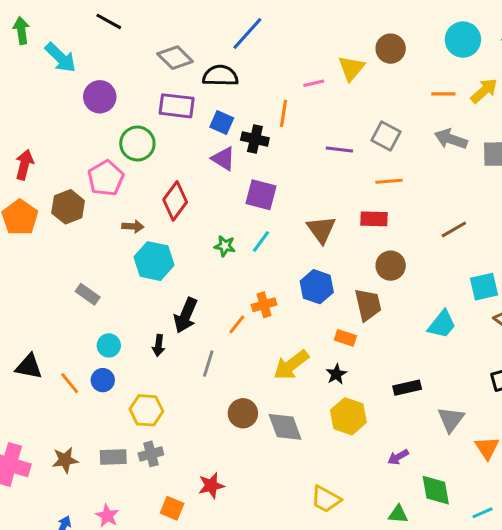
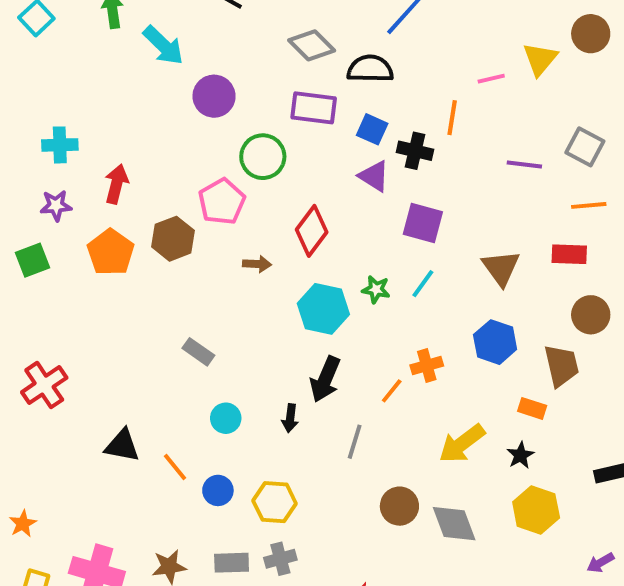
cyan hexagon: (154, 261) -> (323, 309), moved
blue circle: (103, 380) -> (218, 490), moved

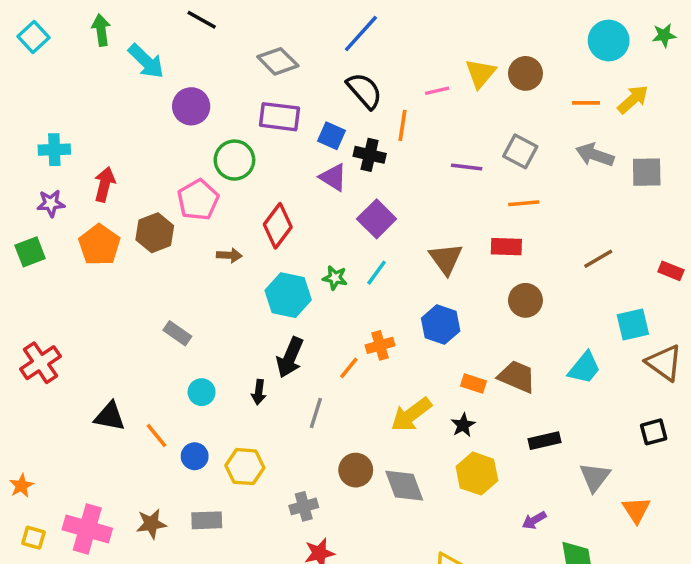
brown circle: (591, 34) -> (525, 73), moved
black semicircle: (370, 69) -> (364, 91), moved, turned 48
purple square: (423, 223) -> (377, 219), turned 30
brown trapezoid: (561, 366) -> (517, 377), moved, turned -54
gray cross: (280, 559) -> (304, 506), moved

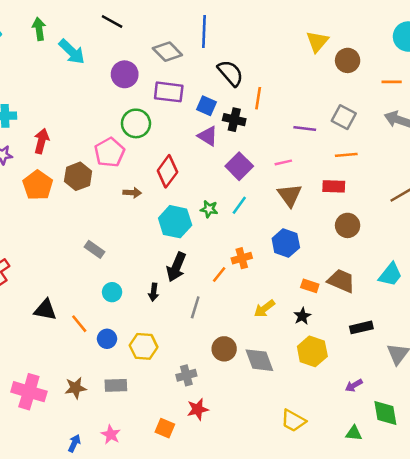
blue line: (361, 34) -> (204, 31), moved, turned -40
yellow triangle: (480, 73) -> (317, 42), moved
pink line: (437, 91) -> (283, 162), moved
purple circle: (191, 106) -> (125, 74), moved
yellow arrow: (411, 415) -> (264, 309), size x0.7

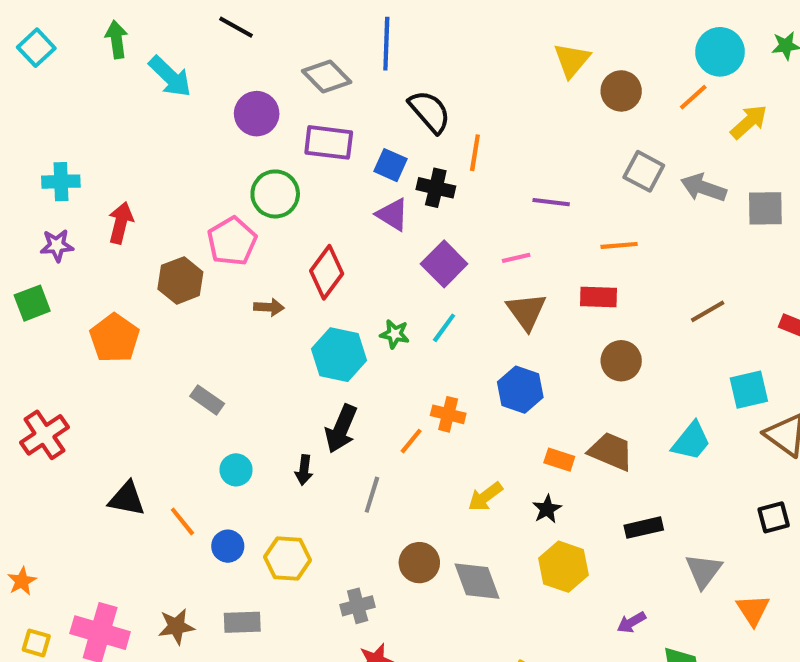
orange line: (392, 82) -> (693, 97), moved, turned -42
gray square: (344, 117) -> (644, 171), moved
orange pentagon: (38, 185) -> (115, 338), moved
orange cross: (242, 258) -> (448, 414), turned 30

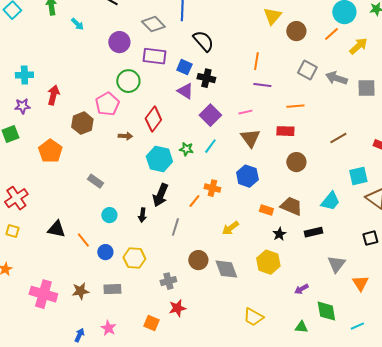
cyan arrow: (170, 77) -> (77, 24), size x0.6
orange line: (475, 153) -> (256, 61), moved
black star: (547, 509) -> (279, 234), moved
black rectangle: (644, 528) -> (313, 232), moved
yellow square: (36, 643) -> (12, 231), moved

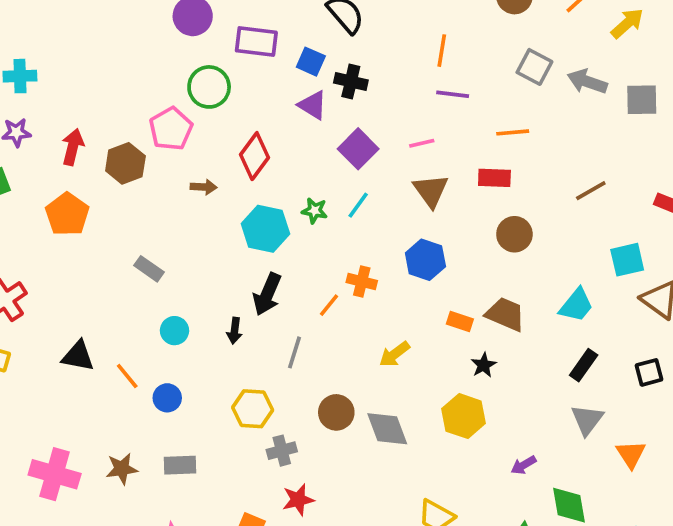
red arrow: (53, 95) -> (73, 147), moved
black rectangle: (313, 232) -> (584, 365), moved, turned -42
yellow hexagon: (134, 258) -> (253, 409), moved

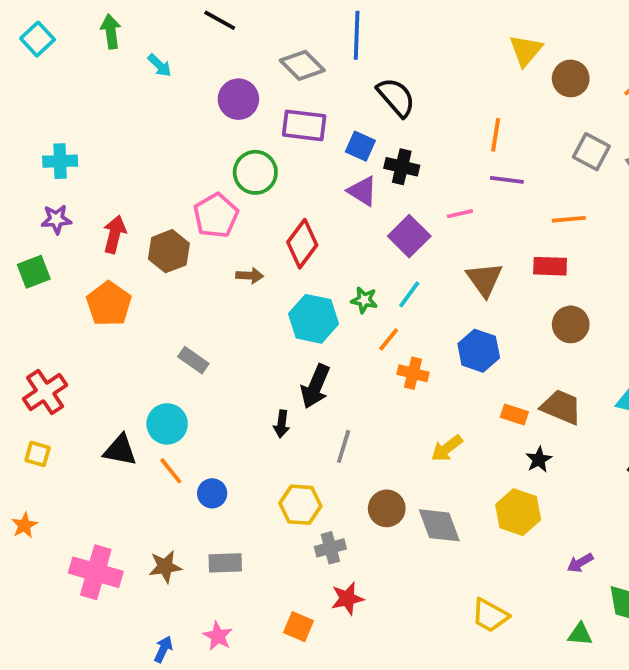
pink line: (422, 143) -> (460, 214), moved
orange line: (329, 305) -> (389, 339), moved
cyan circle: (174, 331) -> (167, 424), moved, size x1.4

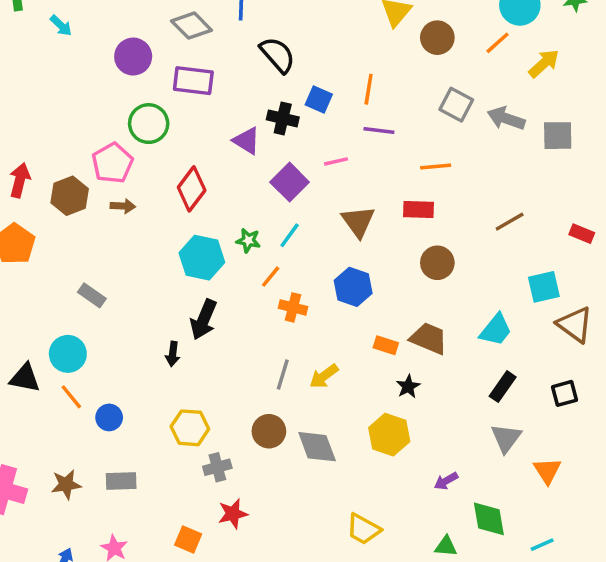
blue square: (360, 146) -> (319, 100), moved
brown arrow: (250, 276) -> (123, 206), moved
gray line: (344, 446) -> (283, 374), moved

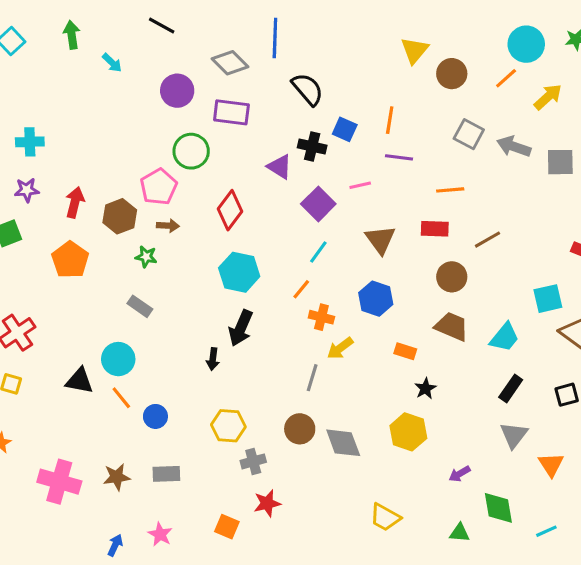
brown line: (510, 222) -> (487, 240), moved
green star: (248, 240) -> (146, 257), moved
brown trapezoid: (429, 338) -> (452, 326), moved
yellow arrow: (324, 376) -> (340, 348), moved

